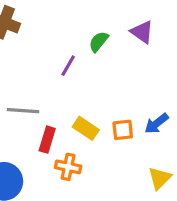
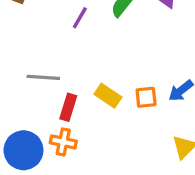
purple line: (68, 66) -> (80, 18), moved
orange cross: (68, 167) -> (63, 142), moved

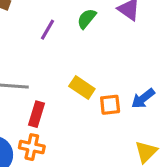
yellow rectangle: (108, 96) -> (82, 88), moved

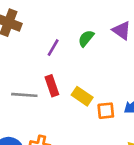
red rectangle: (37, 114) -> (52, 86), moved, turned -36

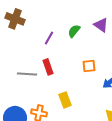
yellow rectangle: (82, 96) -> (65, 100), moved, turned 35
orange square: (106, 111) -> (89, 66), moved

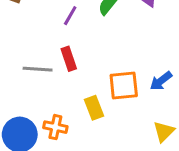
orange square: (89, 66) -> (124, 85), moved, size x1.5

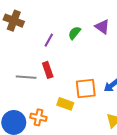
yellow rectangle: (94, 108) -> (65, 104), turned -49

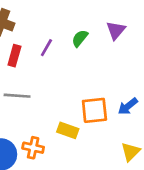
purple triangle: (102, 27) -> (116, 30), turned 35
red rectangle: (48, 70) -> (14, 56), moved, turned 35

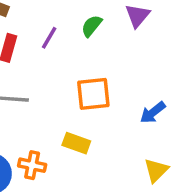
orange square: (94, 110) -> (93, 94), moved

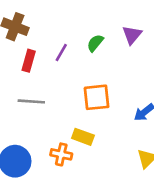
orange cross: (32, 165) -> (61, 154), moved

